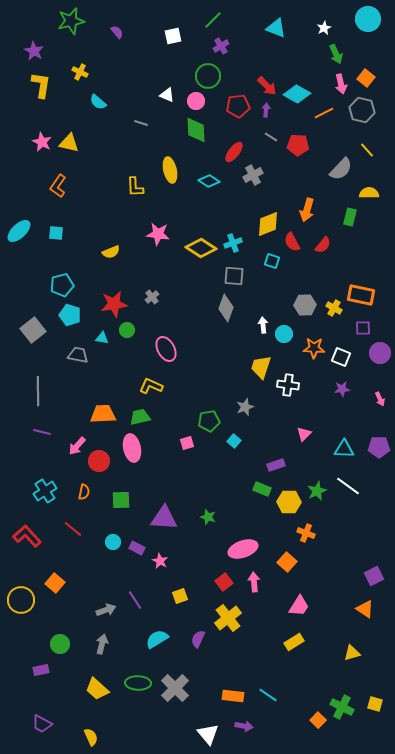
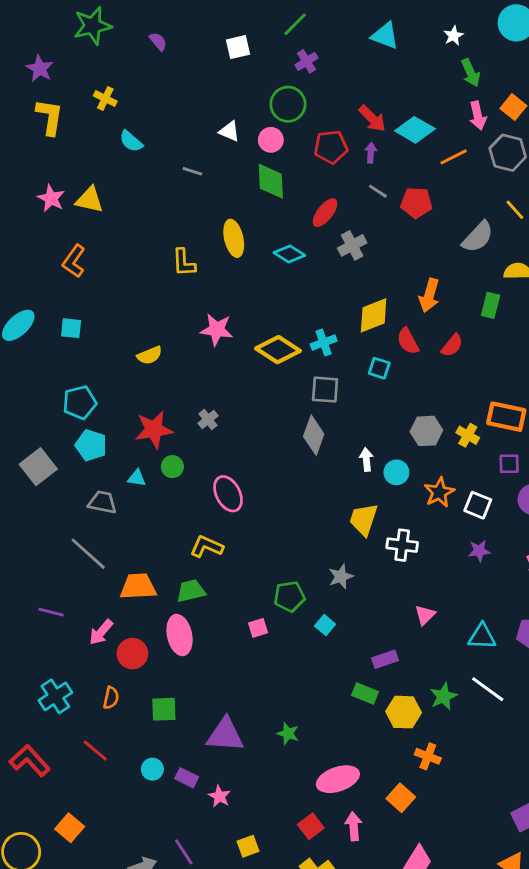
orange star: (314, 348) -> (439, 492), turned -30
gray line: (38, 391) -> (88, 554), moved, turned -48

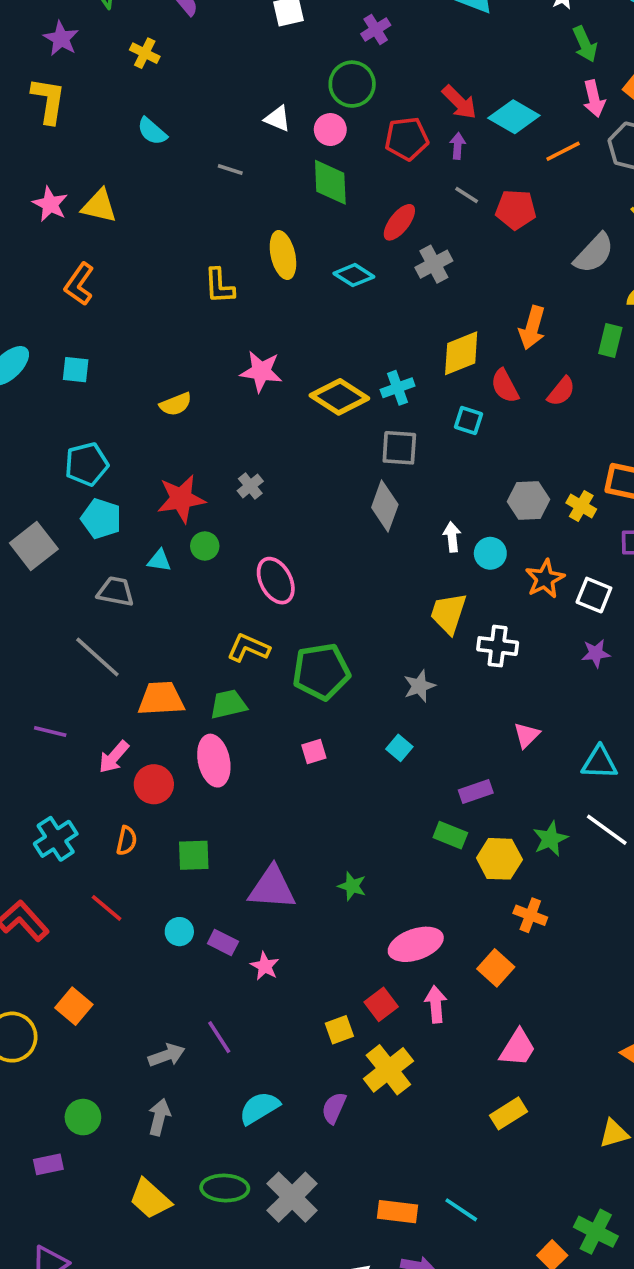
purple star: (40, 69) -> (61, 39), moved
yellow cross: (105, 98) -> (145, 53), moved
green pentagon: (289, 596) -> (321, 671), moved, size x1.4
yellow square: (248, 846) -> (339, 1030), moved

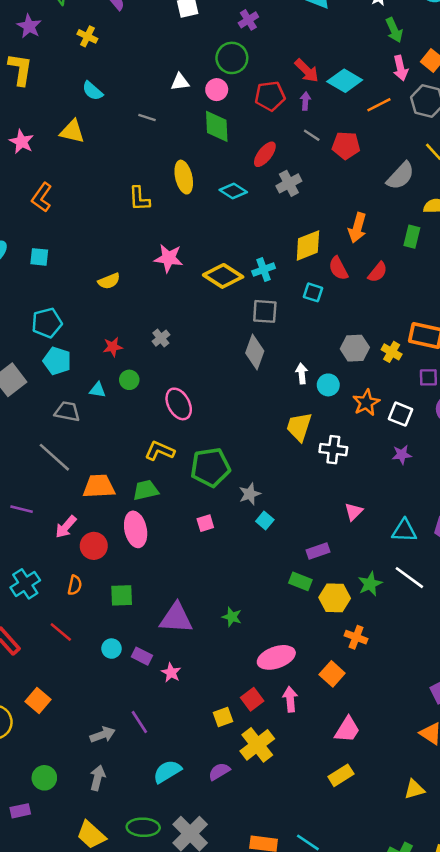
white triangle: (278, 119) -> (180, 82), turned -30
yellow triangle: (99, 206) -> (72, 131), moved
red star: (181, 499) -> (113, 347), size x0.6
gray star: (419, 686) -> (250, 494), moved
purple semicircle: (334, 1108) -> (219, 771), turned 35

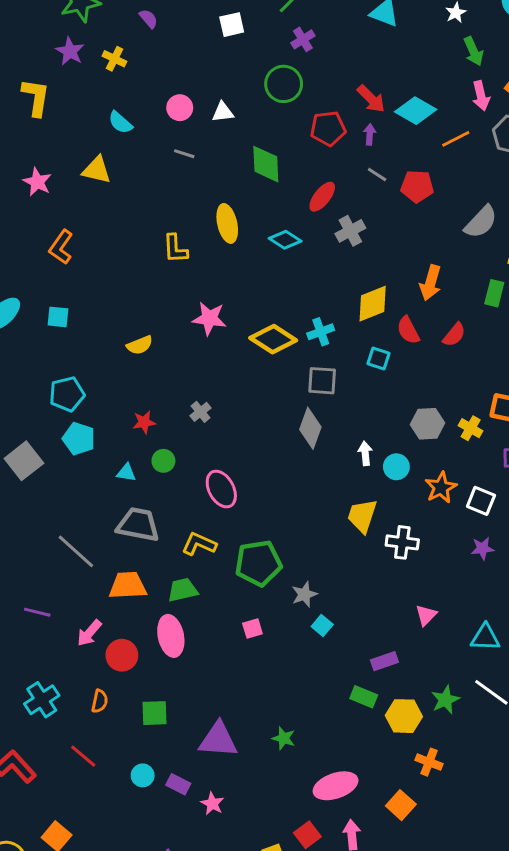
purple star: (29, 26) -> (70, 51), moved
pink circle: (217, 90) -> (180, 108), moved
gray trapezoid: (67, 412) -> (138, 525), moved, size x1.4

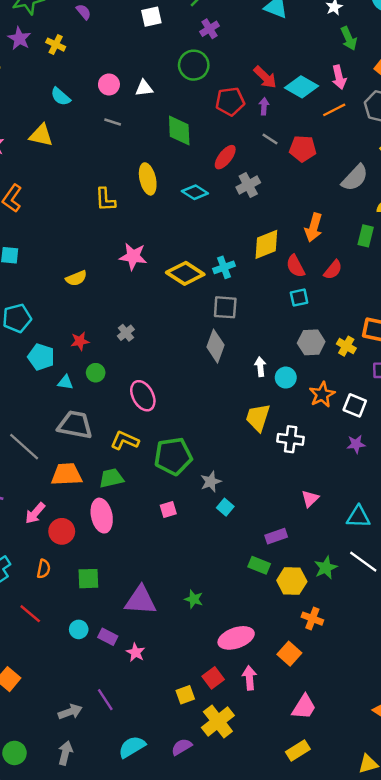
pink arrow: (481, 96) -> (339, 77), moved
cyan square: (379, 358) -> (299, 298), moved, turned -30
cyan pentagon: (79, 439) -> (41, 357), moved

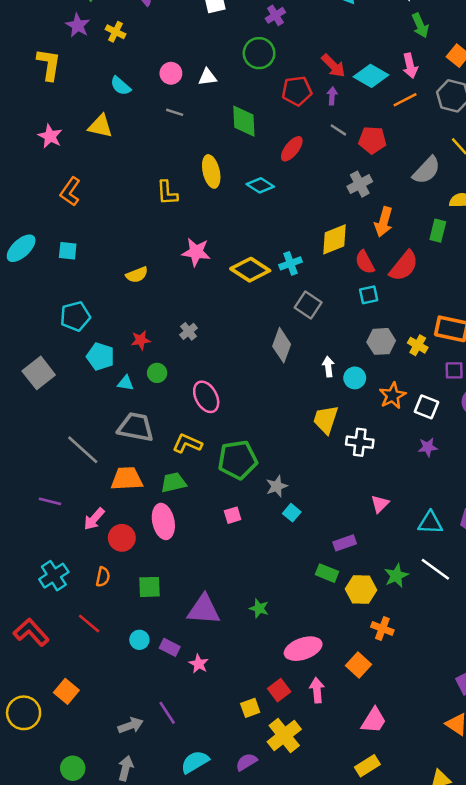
gray cross: (248, 185) -> (360, 184), moved
red semicircle: (333, 270) -> (404, 266), size x1.5
gray square: (225, 307) -> (308, 305), moved, turned 30

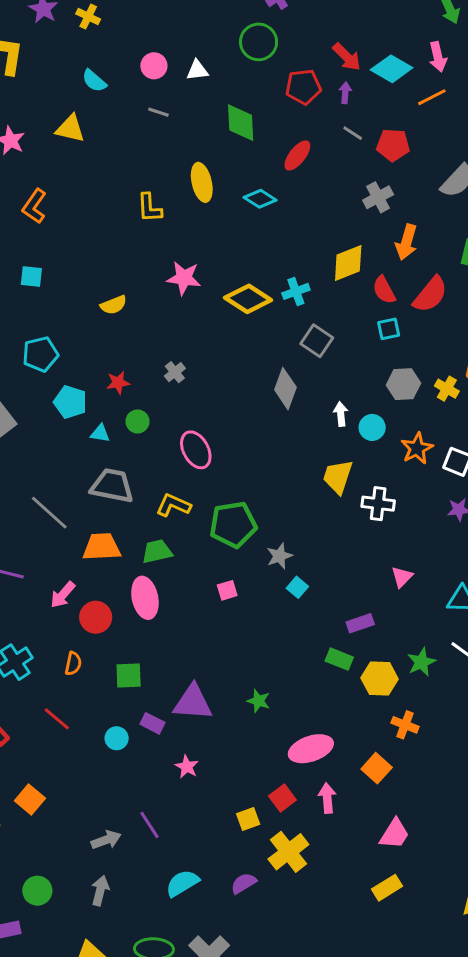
purple rectangle: (170, 647) -> (152, 723), moved

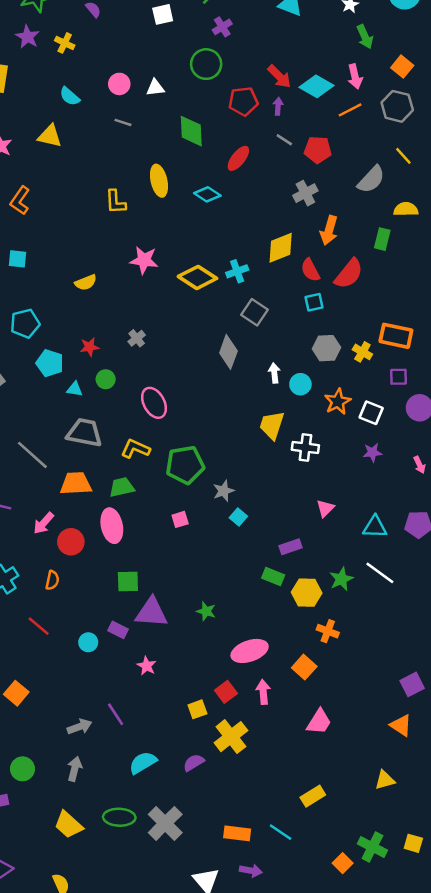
green square: (129, 675) -> (128, 581), moved
yellow rectangle: (387, 888) -> (313, 796), moved

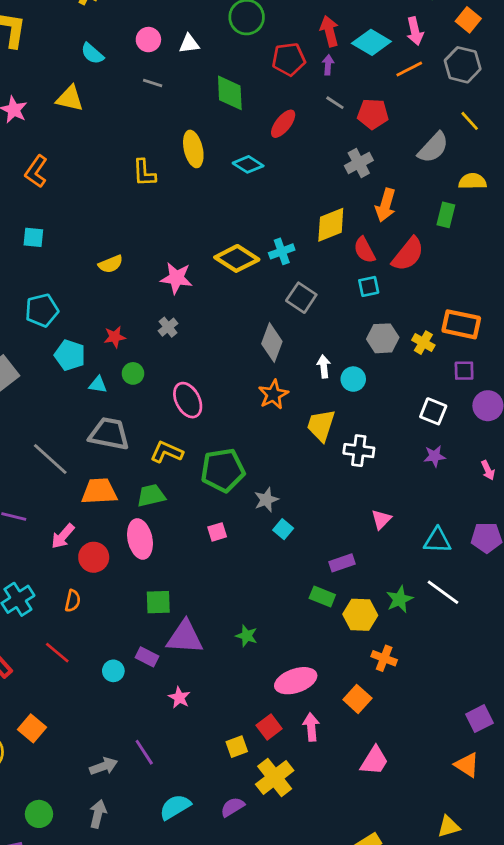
red arrow: (279, 76) -> (329, 31), turned -150
pink star: (144, 260) -> (176, 278), moved
orange star: (338, 402) -> (273, 394), moved

